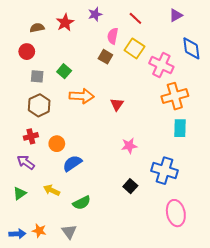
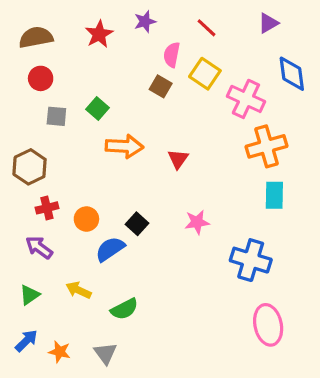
brown semicircle: (37, 28) -> (36, 37), moved, size x1.5
brown hexagon: (39, 105) -> (30, 167), moved
black square: (130, 186) -> (137, 224), moved
blue arrow: (17, 234) -> (26, 341), moved, turned -42

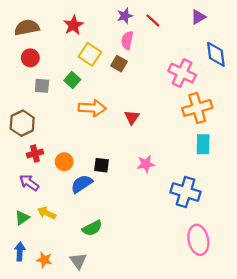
purple star: (145, 22) -> (125, 16), moved
yellow square: (205, 74) -> (90, 54), moved
black square: (137, 224) -> (101, 165), turned -35
yellow arrow: (79, 290) -> (47, 213), moved
blue arrow: (26, 341) -> (20, 252), turned -42

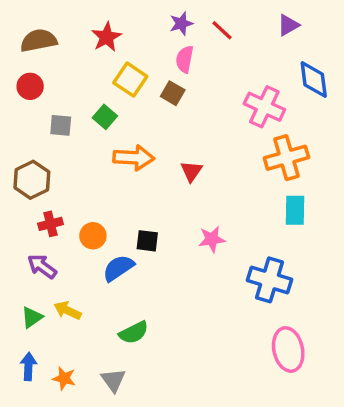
red circle: (30, 58) -> (30, 86), moved

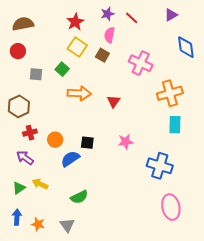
red star: (107, 37) -> (75, 22), moved
pink cross: (264, 107) -> (141, 63), moved

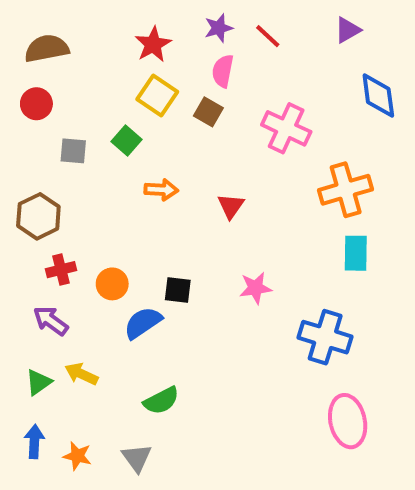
orange arrow: (79, 93) -> (161, 190), size x0.7

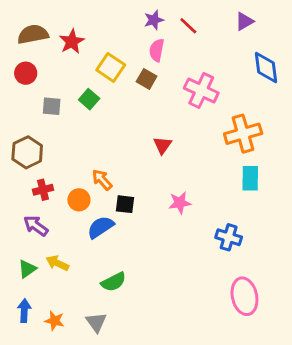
red star: (153, 44) -> (72, 42), moved
orange arrow: (161, 190) -> (102, 180), moved, turned -135
blue cross: (325, 337) -> (229, 237), size x0.7

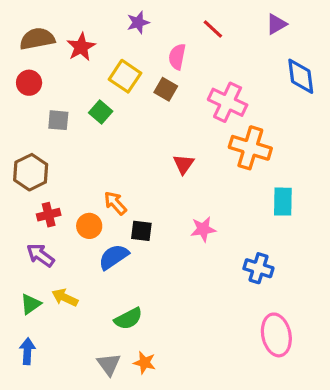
purple star: (154, 20) -> (138, 23), moved
orange cross: (243, 134) -> (250, 148), moved, turned 33
orange star: (55, 321) -> (145, 363), moved

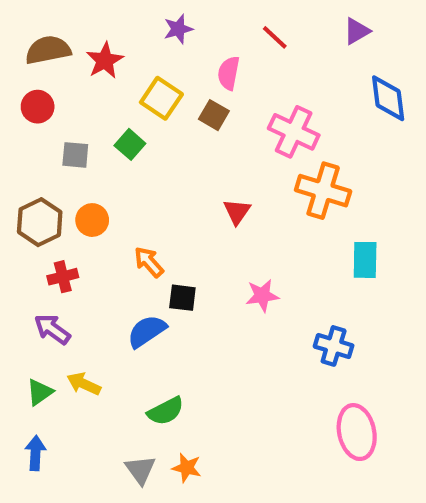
orange circle: (89, 226) -> (92, 220), moved

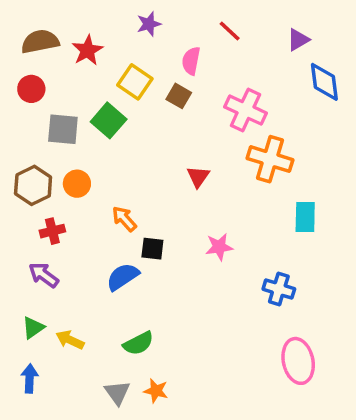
purple triangle: (357, 31) -> (298, 40), moved
green square: (130, 144) -> (109, 120), size x1.4
gray square: (75, 155) -> (63, 129), size x1.4
yellow arrow: (84, 384) -> (70, 340), moved

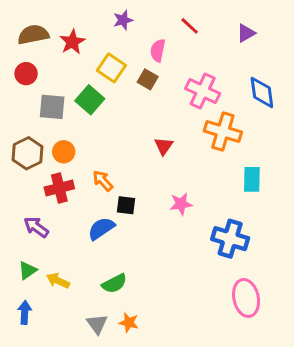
blue diamond: (324, 82) -> (262, 92), moved
red cross: (52, 231) -> (59, 188), moved, size x1.4
blue cross: (279, 289) -> (230, 239), size x1.4

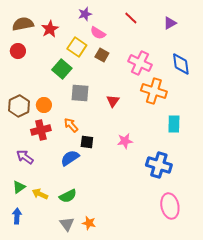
pink semicircle: (158, 50) -> (98, 33), moved, turned -70
gray square: (52, 107) -> (80, 93), moved
green semicircle: (114, 283) -> (68, 196), moved

